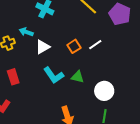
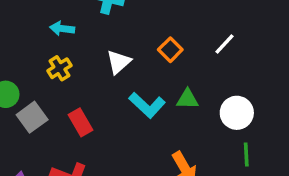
cyan arrow: (26, 32) -> (62, 29), moved
white line: (95, 45) -> (224, 44), moved

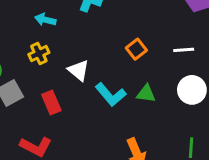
white line: (224, 44) -> (184, 50), turned 36
white triangle: (119, 62) -> (78, 70), moved, turned -45
white circle: (237, 113) -> (192, 90), moved

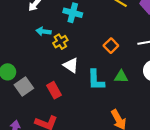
yellow cross: (39, 54) -> (60, 42), moved
cyan L-shape: (111, 95) -> (96, 80), turned 45

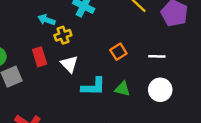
cyan L-shape: (96, 80) -> (93, 87), turned -100
red rectangle: (54, 90) -> (40, 57), moved

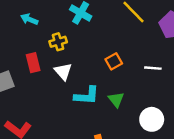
cyan arrow: (47, 20) -> (29, 19), moved
green triangle: (122, 89) -> (116, 99), turned 35
white circle: (160, 90) -> (152, 119), moved

